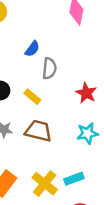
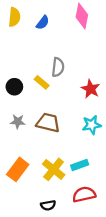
blue semicircle: (32, 49) -> (43, 23), moved
yellow rectangle: (32, 97) -> (42, 82), moved

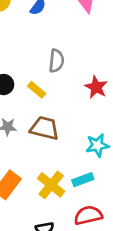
yellow rectangle: (42, 82) -> (37, 90), moved
cyan star: (92, 125) -> (97, 145), moved

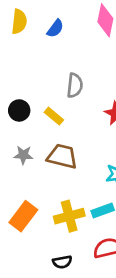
yellow cross: (51, 185) -> (69, 216), turned 36

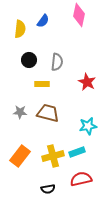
yellow semicircle: (19, 22) -> (20, 29), moved
black circle: (19, 110) -> (29, 60), moved
yellow rectangle: (54, 116) -> (42, 84), turned -40

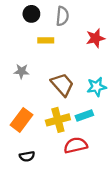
red star: (87, 82) -> (95, 38), turned 30
brown trapezoid: (48, 113) -> (62, 85), moved, turned 35
red semicircle: (81, 179) -> (76, 145), moved
black semicircle: (48, 189) -> (27, 156), moved

